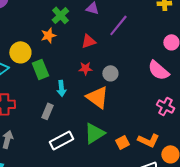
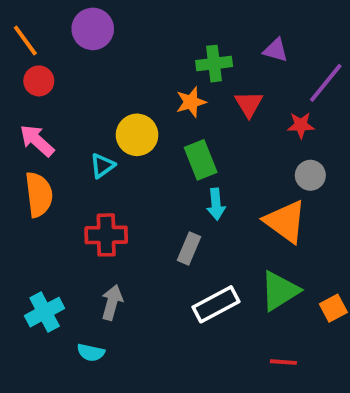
green cross: (60, 15) -> (214, 64), turned 36
red triangle: (88, 41) -> (249, 104), moved, turned -42
red star: (85, 68) -> (301, 125), moved
green rectangle: (40, 69) -> (201, 160), moved

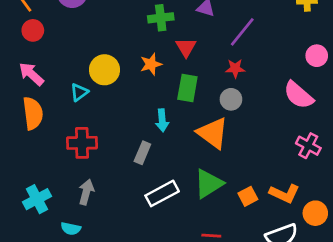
orange star: (191, 102) -> (151, 64), moved
red star: (301, 125) -> (235, 68), moved
green rectangle: (201, 160) -> (187, 88), moved, turned 32

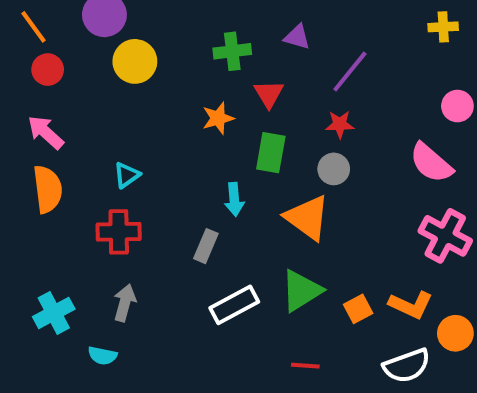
yellow circle: (104, 70) -> (135, 61), moved
cyan triangle: (79, 92) -> (127, 175), moved
pink cross: (308, 146) -> (445, 236), size x1.4

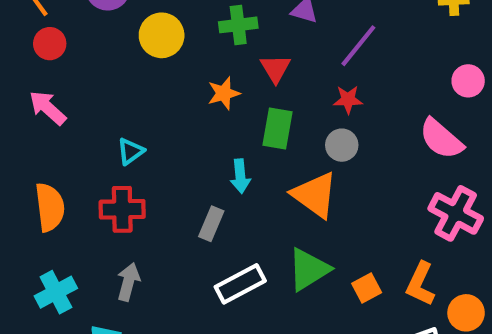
yellow circle: (135, 61) -> (162, 35), moved
orange semicircle: (48, 189) -> (50, 207), moved
orange L-shape: (411, 305) -> (420, 284), turned 90

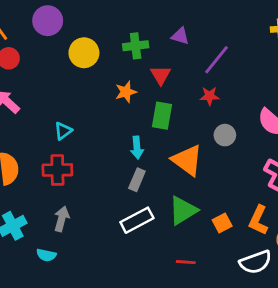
gray circle: (342, 145) -> (225, 135), moved
gray rectangle: (211, 224) -> (137, 180), moved

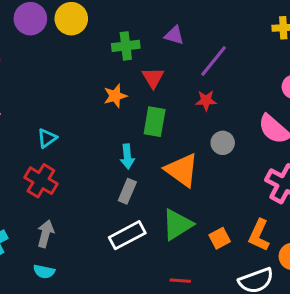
yellow circle: (84, 53) -> (71, 19), moved
red cross: (57, 170) -> (41, 181), turned 32
cyan semicircle: (46, 255) -> (44, 272), moved

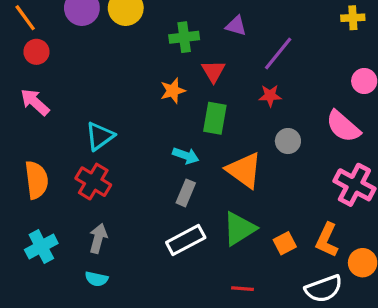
cyan triangle: (47, 138) -> (100, 136), size x1.4
cyan arrow: (127, 156) -> (186, 156), turned -65

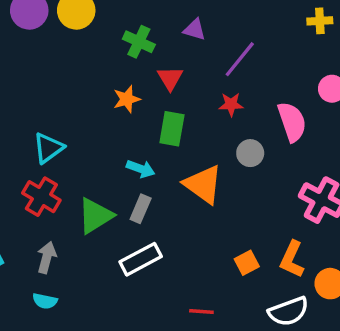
green cross: (184, 37) -> (139, 42), turned 32
pink semicircle: (343, 126) -> (292, 122), moved, turned -150
green triangle: (239, 229) -> (95, 216), moved

